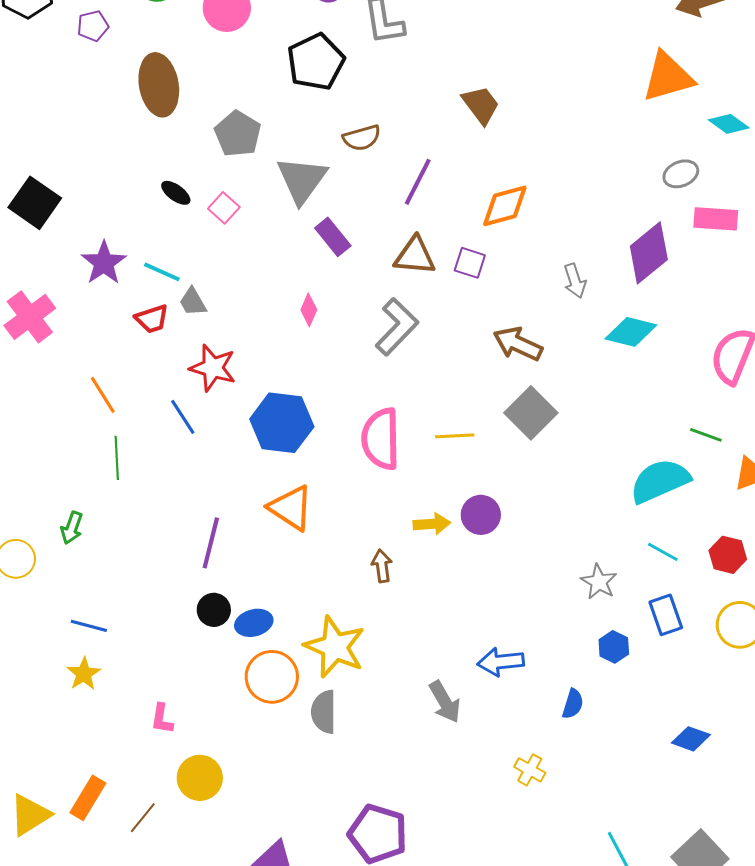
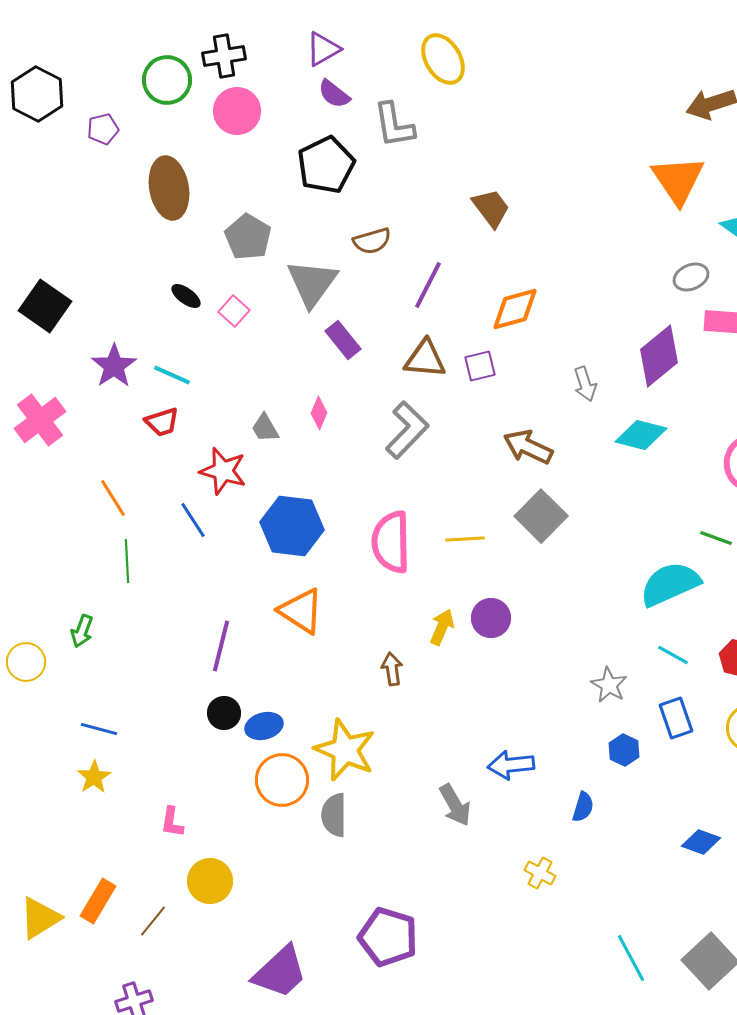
orange triangle: (668, 77) -> (678, 180), turned -48
purple square: (470, 263) -> (480, 366), turned -32
gray trapezoid: (193, 302) -> (265, 428), moved
yellow arrow: (432, 524) -> (442, 627), turned -63

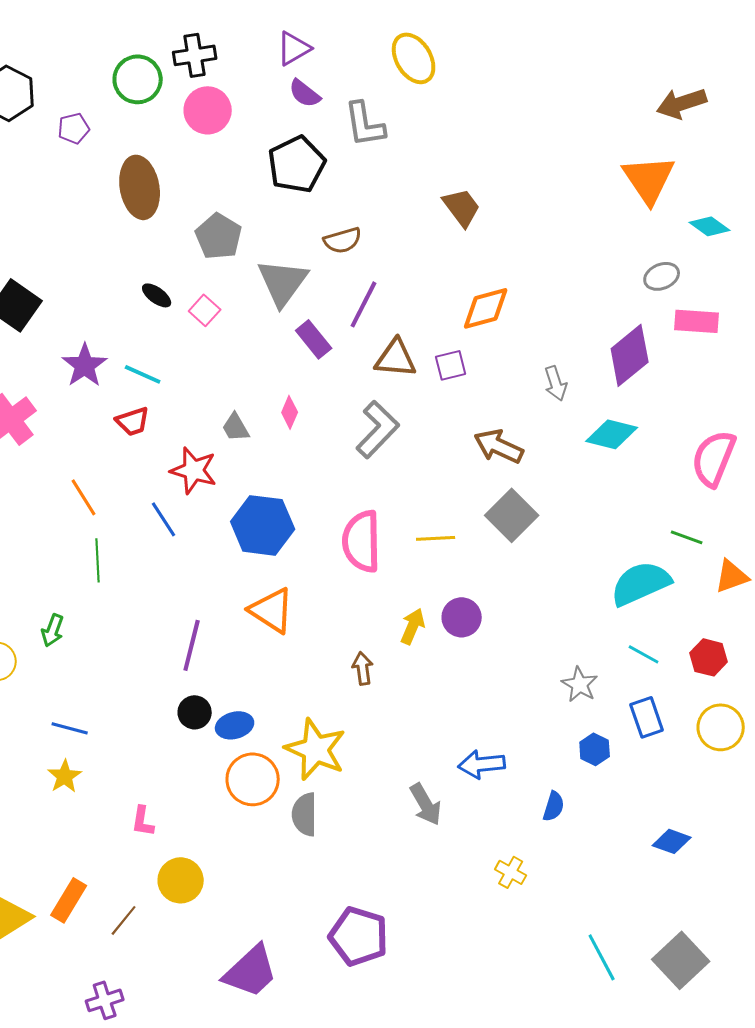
purple line: (428, 285) -> (364, 304), moved

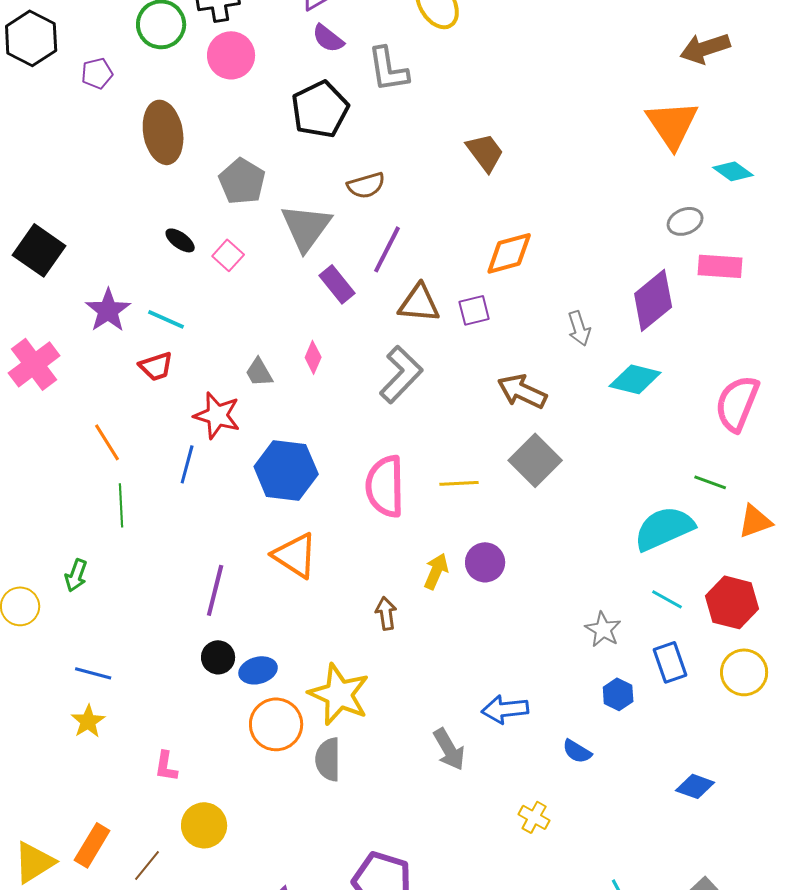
blue line: (164, 519) -> (187, 464), turned 48
red hexagon: (709, 657) -> (732, 602), size x1.4
blue semicircle: (554, 806) -> (577, 751), turned 104

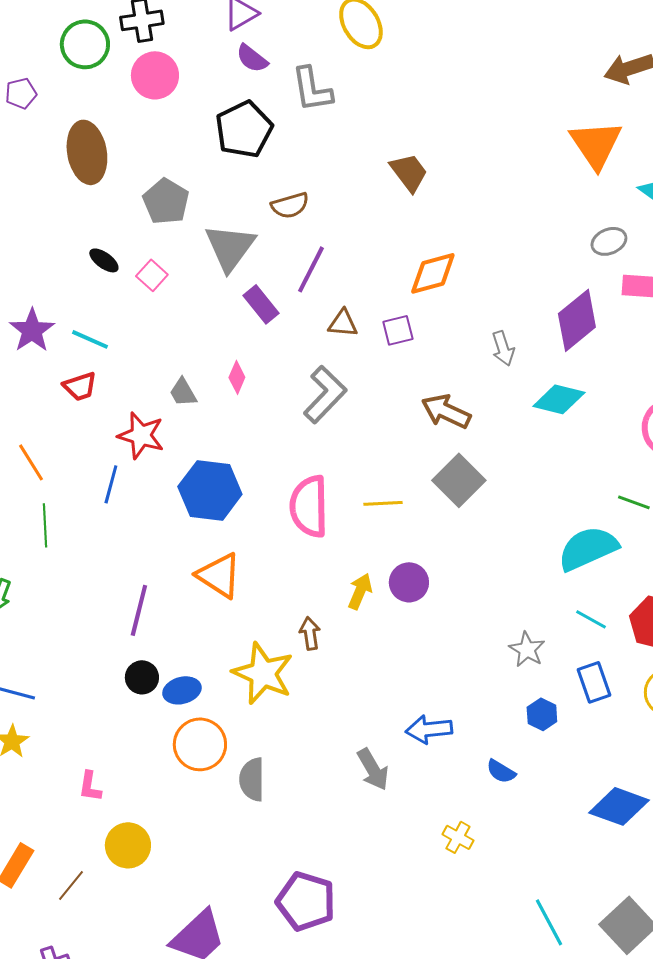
brown triangle: (419, 303) -> (343, 323), size x0.7
yellow star: (339, 694) -> (263, 673), moved
blue diamond: (695, 786) -> (619, 806), size x1.5

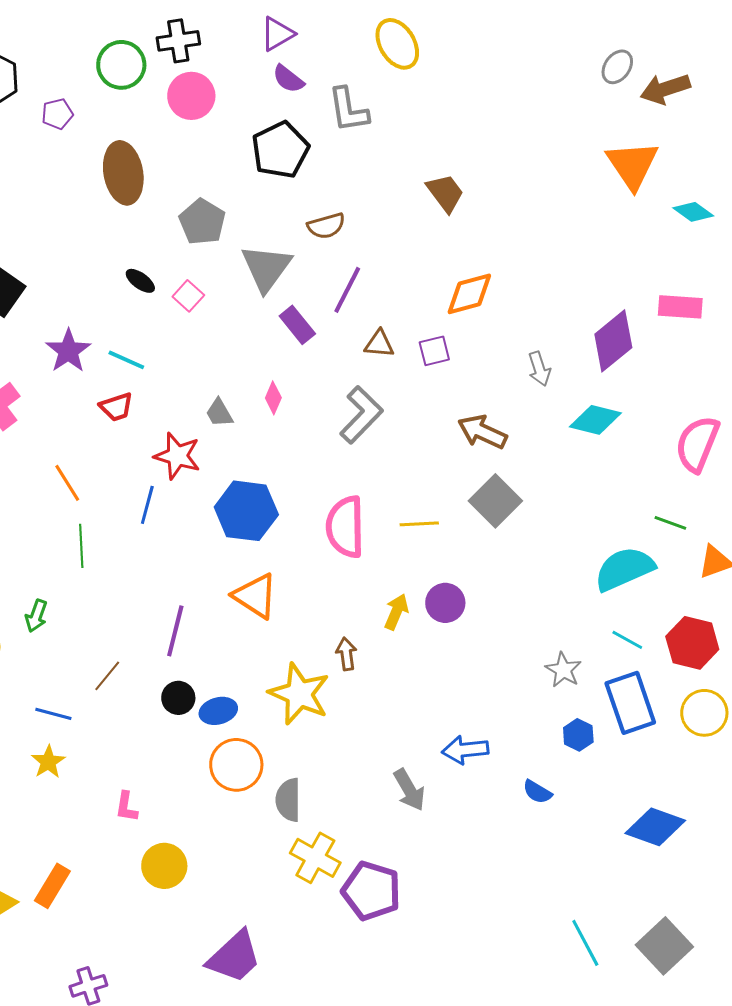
gray ellipse: (609, 241) -> (617, 67), moved, turned -32
blue rectangle: (594, 682) -> (630, 703), size x1.5
yellow cross: (458, 837) -> (315, 858), moved, size x1.6
brown line: (71, 885) -> (107, 676), moved
purple pentagon: (306, 901) -> (371, 891), moved

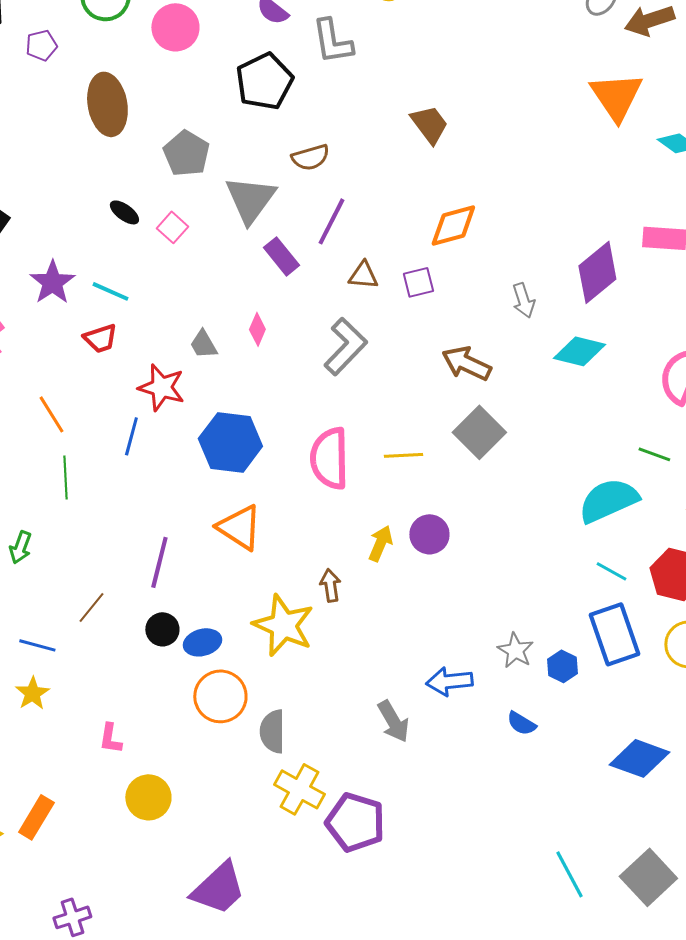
gray star: (563, 670) -> (515, 650), moved

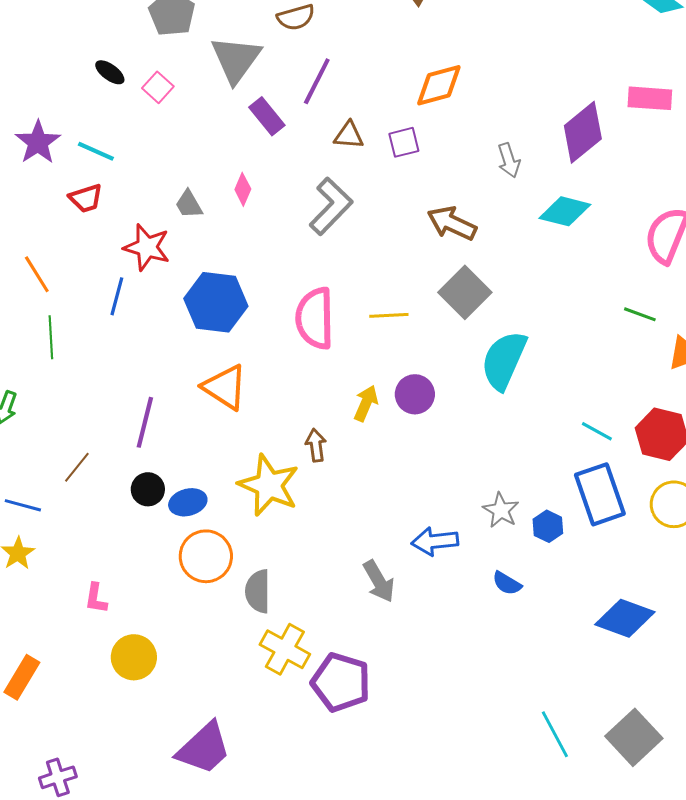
cyan semicircle: (608, 500) -> (504, 360), moved, turned -42

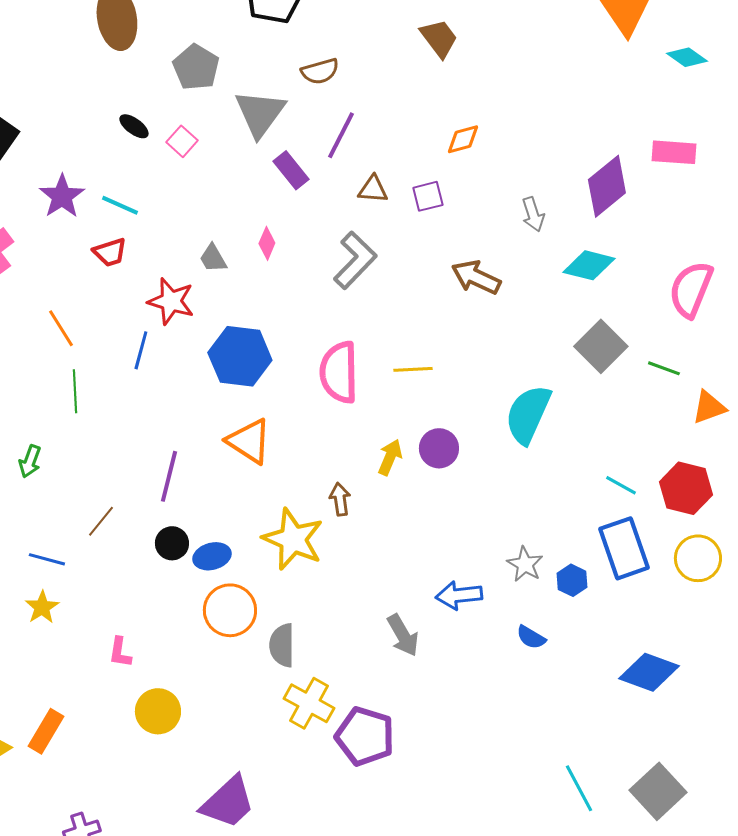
orange diamond: (439, 85) -> (463, 139), size x0.7
gray square: (465, 292) -> (601, 346), moved

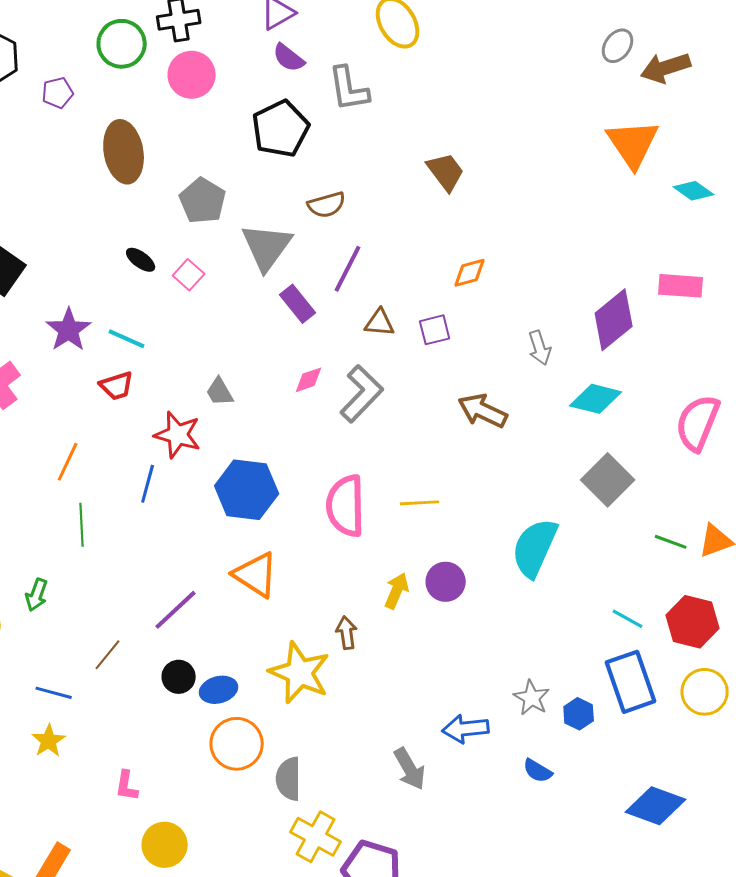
pink diamond: (267, 243) -> (309, 380), moved, turned 48
orange line: (61, 328) -> (68, 462), turned 57
green line: (664, 368) -> (671, 542), moved
purple line: (169, 476) -> (176, 610), turned 33

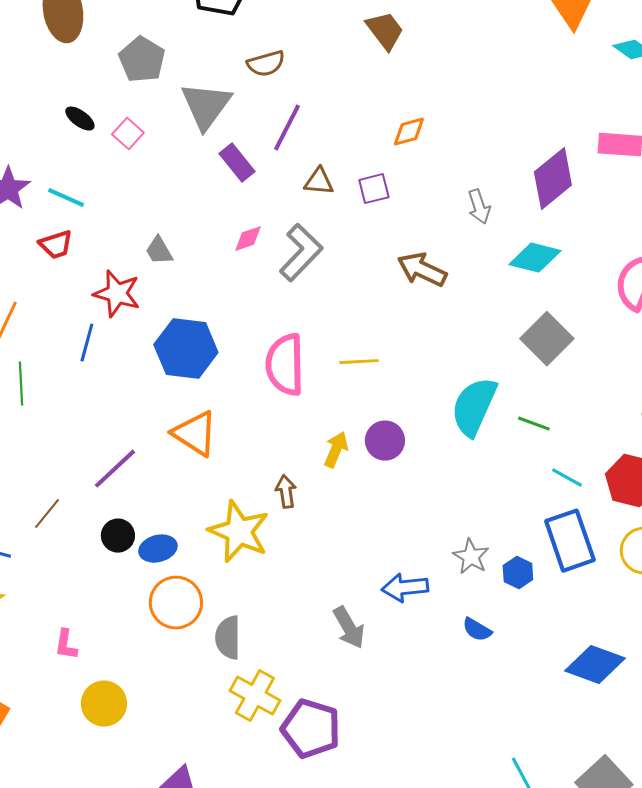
green line: (671, 542) -> (534, 424), moved

